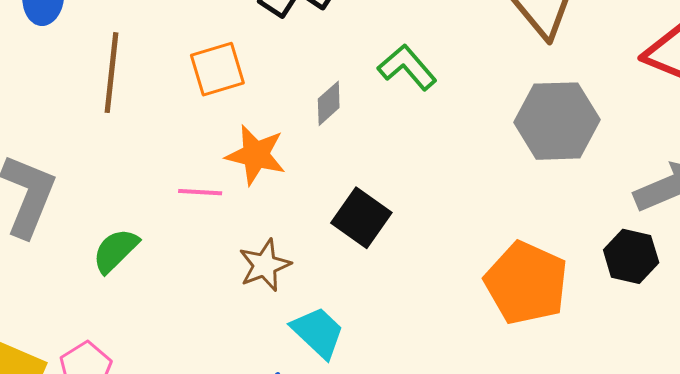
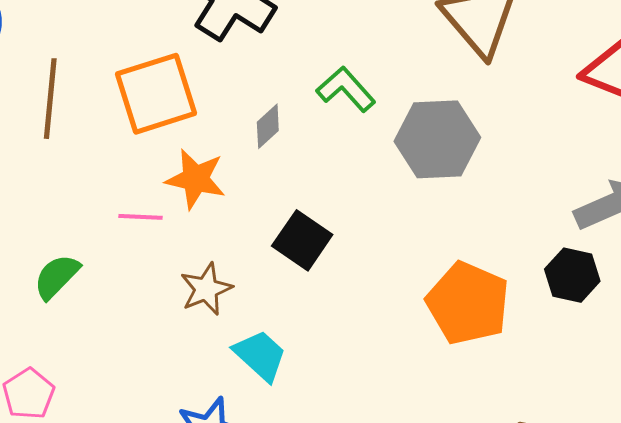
orange square: (217, 69) -> (156, 94), size x1.5
gray hexagon: (557, 121) -> (437, 139), moved

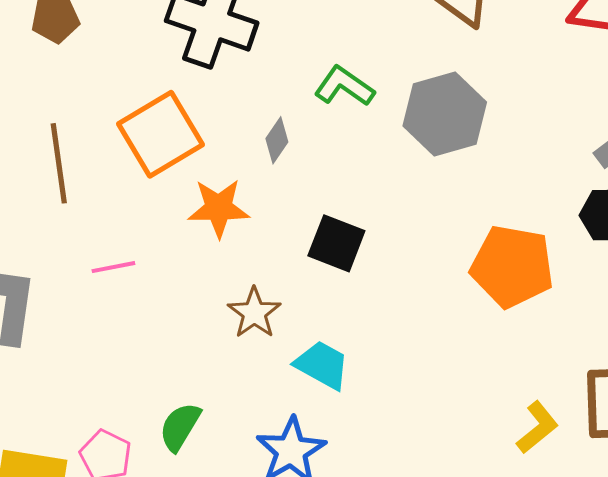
pink line: (140, 217) -> (113, 267), moved
green semicircle: (57, 277) -> (180, 427), moved

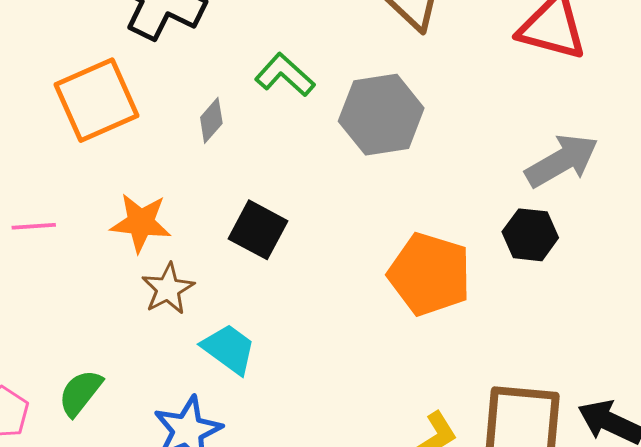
orange star: (219, 208) -> (141, 223), moved

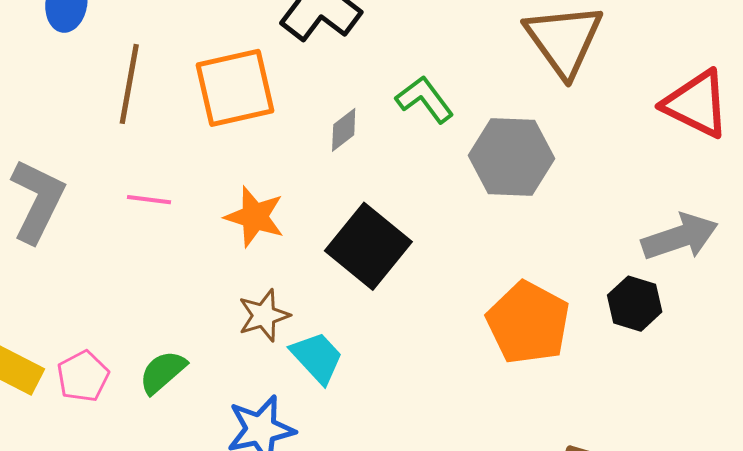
black square: (258, 230) -> (368, 246), size x1.4
brown star: (168, 289) -> (264, 315), moved

